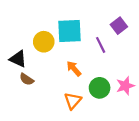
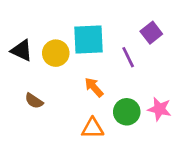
black triangle: (18, 59) -> (22, 50), moved
pink star: (125, 86) -> (159, 109), turned 30
orange triangle: (73, 101) -> (93, 128), turned 48

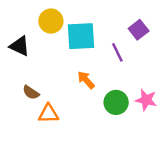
yellow circle: (56, 53) -> (51, 21), moved
orange triangle: (93, 128) -> (48, 114), moved

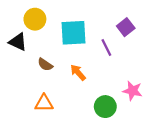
yellow circle: (51, 21) -> (35, 19), moved
brown semicircle: (31, 92) -> (45, 65), moved
green circle: (116, 102) -> (105, 107), moved

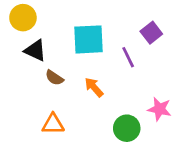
yellow circle: (35, 19) -> (23, 18), moved
black triangle: (18, 42) -> (35, 50), moved

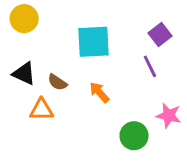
black triangle: (35, 50) -> (24, 74), moved
purple line: (128, 57) -> (150, 66), moved
orange triangle: (53, 124) -> (41, 110), moved

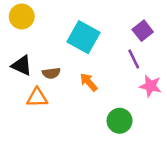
cyan square: (94, 42) -> (84, 37), turned 32
brown semicircle: (57, 82) -> (51, 73), turned -42
pink star: (169, 115) -> (150, 86), moved

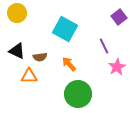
purple square: (143, 31) -> (119, 17), moved
pink star: (150, 86) -> (117, 67), turned 30
green circle: (120, 121) -> (78, 94), moved, size x1.4

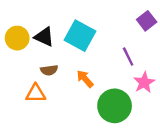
yellow circle: (17, 13) -> (17, 38), moved
black triangle: (17, 51) -> (44, 37), moved
green circle: (78, 94) -> (115, 106), moved

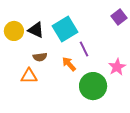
cyan square: (80, 36) -> (65, 29), turned 30
purple line: (128, 57) -> (84, 49), moved

